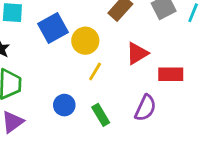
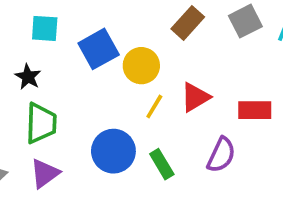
red triangle: (137, 53) -> (195, 97), moved
blue circle: (64, 105) -> (113, 151), size x1.5

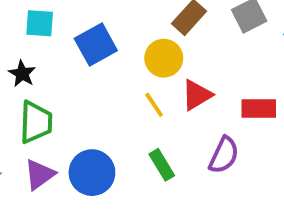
yellow circle: (141, 66) -> (164, 58), moved
yellow line: (154, 107) -> (154, 105), turned -65
blue circle: (113, 151) -> (92, 173), moved

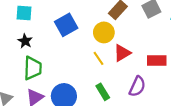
cyan square: (40, 23) -> (24, 13), moved

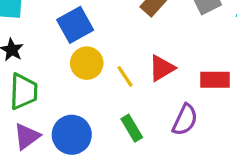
yellow circle: (104, 32) -> (87, 63), moved

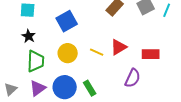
yellow circle: (87, 63) -> (68, 53), moved
yellow line: (125, 76) -> (97, 52), turned -32
green rectangle: (132, 128) -> (90, 88), moved

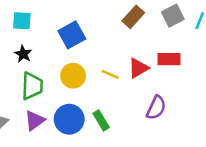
red rectangle: (151, 54) -> (169, 59), moved

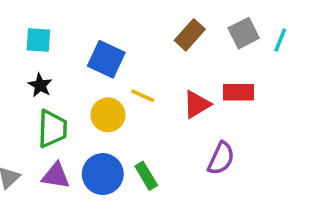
blue square: (72, 35) -> (106, 59), turned -36
yellow line: (110, 74) -> (143, 96), moved
purple triangle: (35, 120) -> (56, 176), turned 45

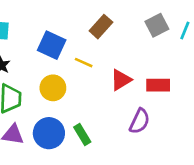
brown rectangle: (190, 35) -> (101, 27), moved
red rectangle: (238, 92) -> (158, 85), moved
yellow line: (143, 96) -> (84, 63), moved

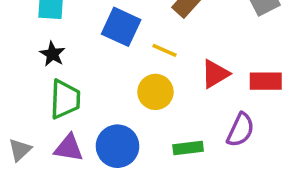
yellow circle: (53, 88) -> (155, 92), moved
green rectangle: (82, 134) -> (188, 148), moved, turned -66

